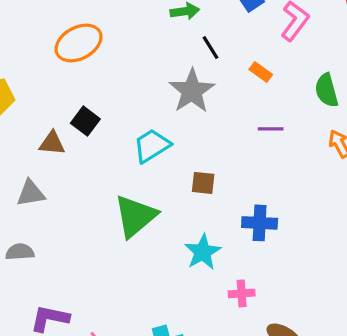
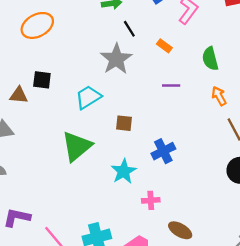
black square: (85, 121) -> (42, 80), turned -30
blue cross: (260, 223) -> (163, 151), turned -30

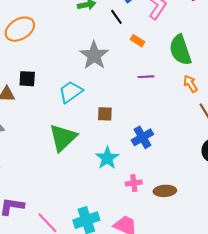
black line: (129, 29) -> (116, 17), moved
green semicircle: (210, 59) -> (180, 50), size x1.4
brown ellipse: (180, 230) -> (165, 191), moved, turned -30

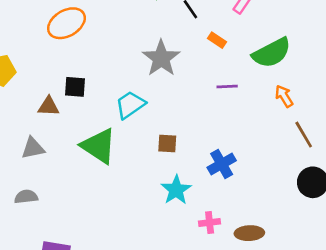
green semicircle: (180, 50) -> (272, 53), turned -100
brown square: (105, 114) -> (167, 143), moved
green triangle: (63, 138) -> (99, 146), moved, turned -44

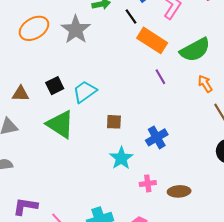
orange rectangle: (217, 40) -> (152, 40), size x2.0
gray star: (161, 58) -> (76, 30), moved
purple line: (227, 86) -> (160, 77), turned 63
black square: (75, 87) -> (55, 86), moved, turned -30

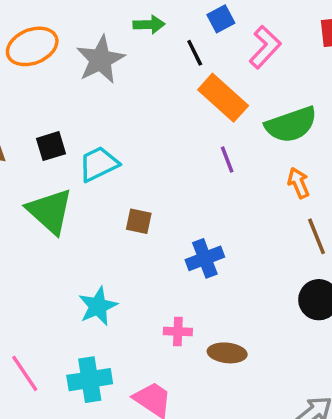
cyan star: (121, 158) -> (98, 306), moved

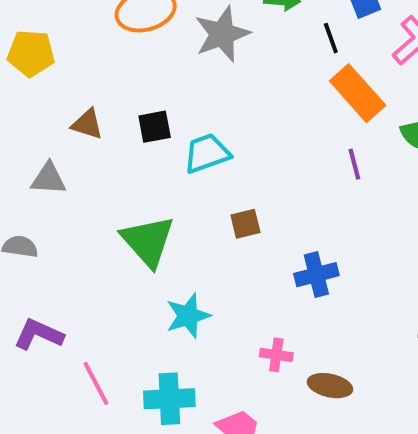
green triangle: (50, 211) -> (148, 241), moved
brown square: (139, 221) -> (245, 224), turned -32

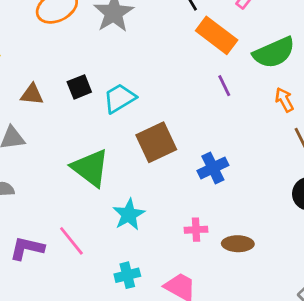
brown square: (245, 224) -> (156, 142), size x1.8
pink line: (96, 383) -> (71, 241), moved
cyan cross: (169, 399) -> (127, 275), size x0.7

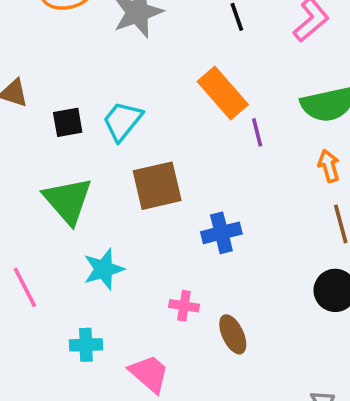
orange rectangle: (217, 35) -> (223, 93), moved
black square: (79, 87) -> (68, 122), moved
cyan trapezoid: (119, 98) -> (122, 121), turned -32
brown ellipse: (238, 244) -> (233, 334), turned 52

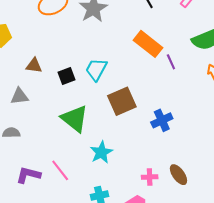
pink cross: (184, 306) -> (150, 177), moved

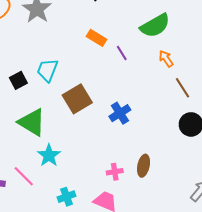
orange rectangle: (148, 44) -> (96, 38), size x0.7
cyan star: (101, 152) -> (49, 155), moved
brown ellipse: (178, 175) -> (144, 166), turned 55

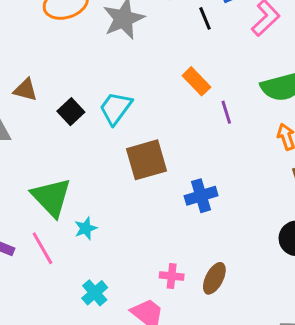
black square: (18, 80) -> (71, 112), turned -30
green triangle: (32, 122) -> (51, 197), moved
cyan star: (49, 155) -> (86, 228), size x0.7
cyan cross: (66, 197) -> (95, 293), turned -36

